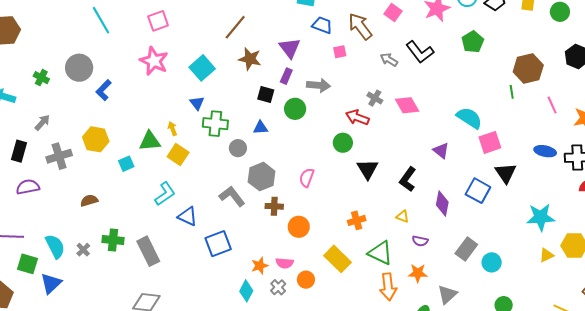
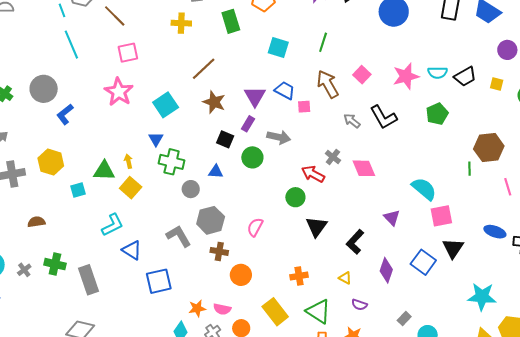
blue trapezoid: (322, 25) -> (285, 90), moved
gray rectangle: (466, 249) -> (404, 318), size x0.6

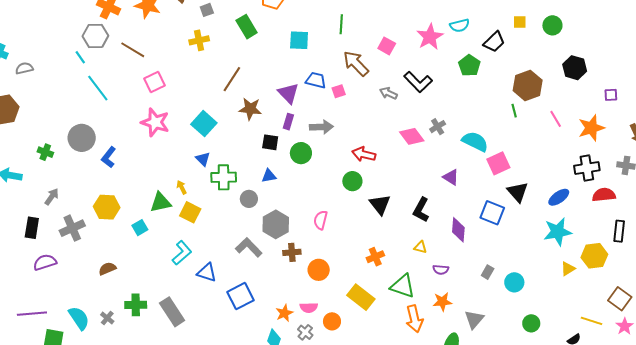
black trapezoid: (465, 77) -> (494, 42), moved
gray cross: (333, 157) -> (438, 127), moved, turned 35
blue ellipse: (495, 232) -> (559, 197), moved, turned -40

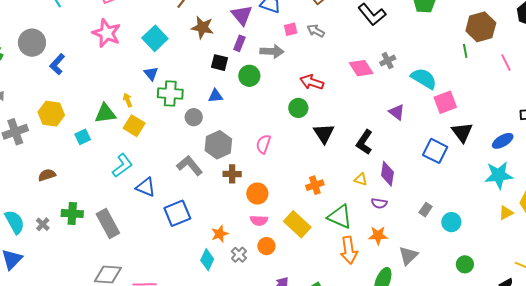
pink square: (339, 91) -> (291, 29), moved
gray arrow: (388, 93) -> (316, 31), moved
purple diamond: (458, 230) -> (387, 174), moved
pink semicircle: (309, 308) -> (259, 220), moved

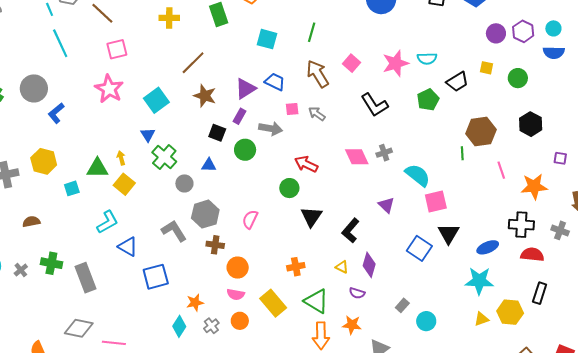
purple triangle: (242, 15) -> (245, 89), turned 30
green cross: (170, 94) -> (164, 157), turned 30

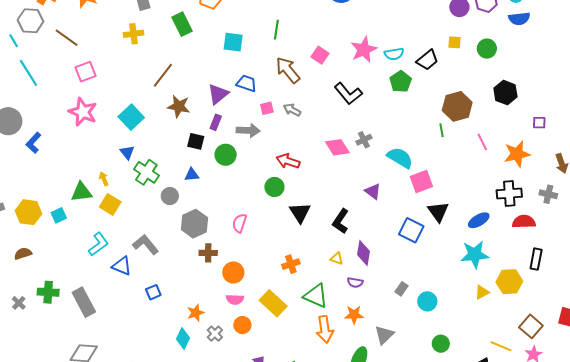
cyan semicircle: (427, 59) -> (394, 54), moved
yellow hexagon: (44, 161) -> (29, 212), moved
gray L-shape: (174, 231) -> (146, 245), moved
blue square: (156, 277) -> (153, 292), size x0.6

